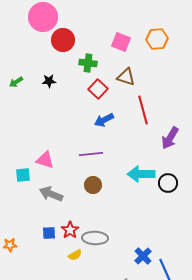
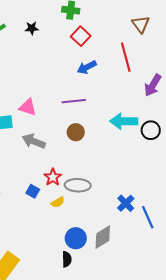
brown triangle: (126, 77) -> (141, 24), moved, turned 36
blue square: (49, 233) -> (33, 191), moved, turned 32

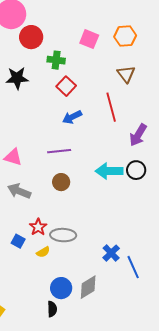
black star: (32, 28) -> (17, 78), size x1.6
black circle: (151, 130) -> (136, 170), moved

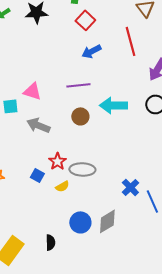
cyan arrow: (109, 171) -> (113, 105), moved
black semicircle: (52, 309) -> (50, 242), moved

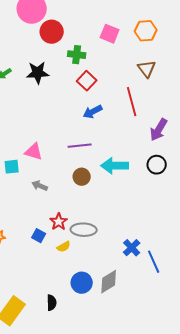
gray arrow: (38, 125) -> (40, 186), size x0.7

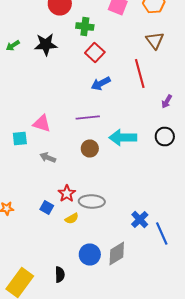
purple arrow: (159, 130) -> (167, 102), size x0.6

